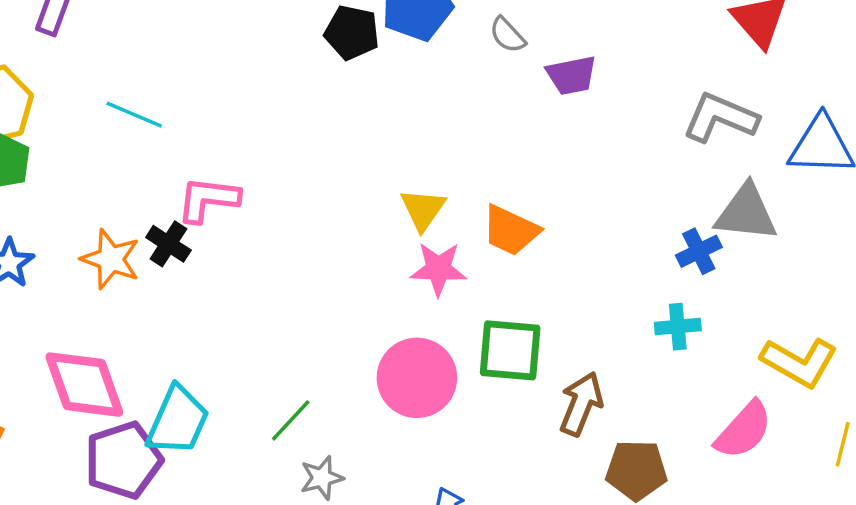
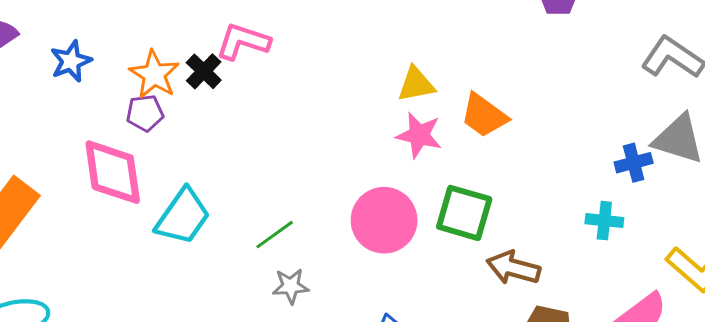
yellow triangle: (423, 209) -> (416, 84), turned 33
brown arrow: (581, 404) -> (513, 268), turned -108
purple pentagon: (123, 460) -> (145, 113), moved, size x0.6

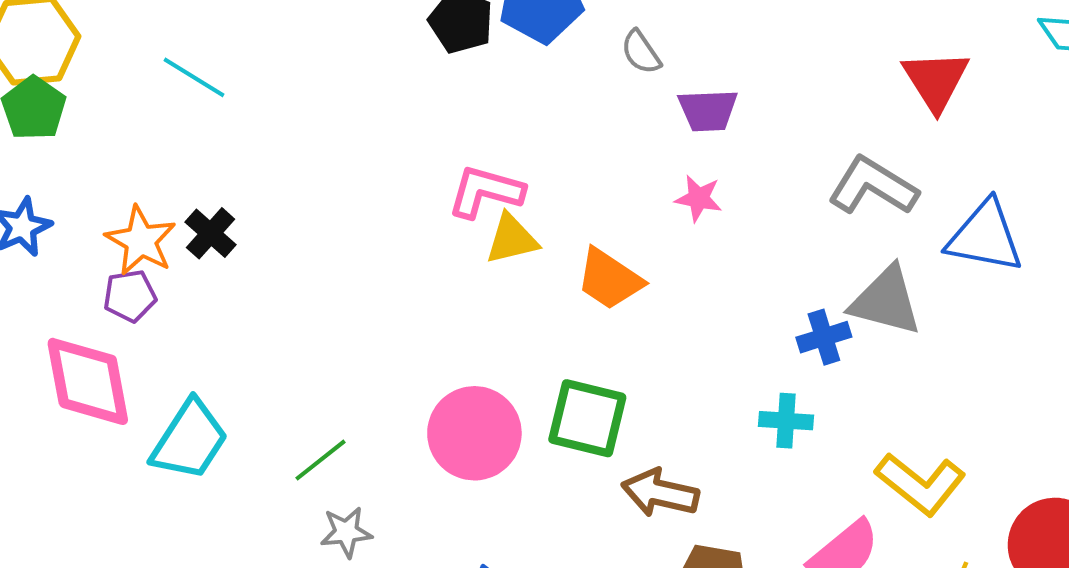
pink L-shape: (243, 42) -> (486, 192), moved
pink star: (419, 135) -> (699, 198), moved, size x0.7

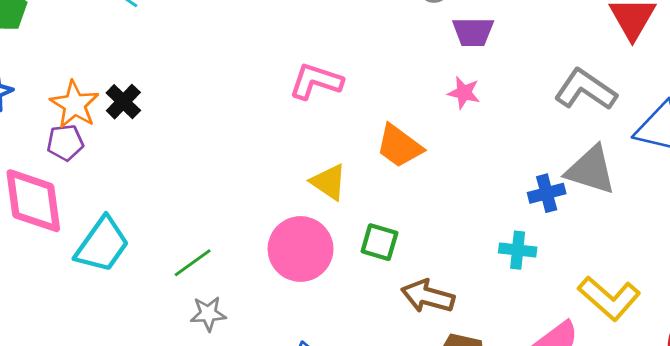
yellow triangle: (512, 239) -> (329, 182), moved, turned 45
green square: (587, 418) -> (379, 242), size x0.7

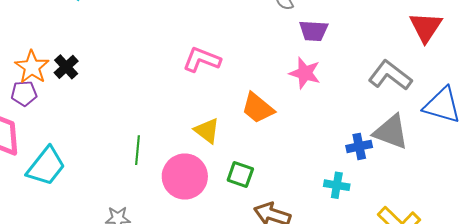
pink star: (464, 93) -> (305, 73), size x1.4
green line: (193, 263) -> (137, 150), moved, turned -52

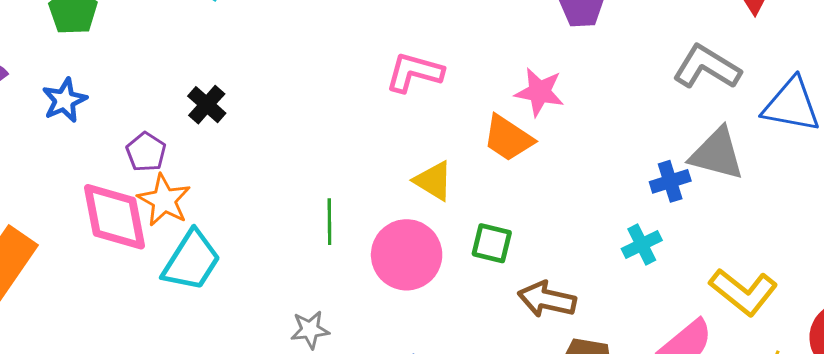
orange star: (32, 67) -> (164, 200), moved
pink star: (305, 73) -> (539, 92), moved
purple pentagon: (24, 93) -> (146, 152), turned -30
cyan cross: (337, 185) -> (642, 245), turned -30

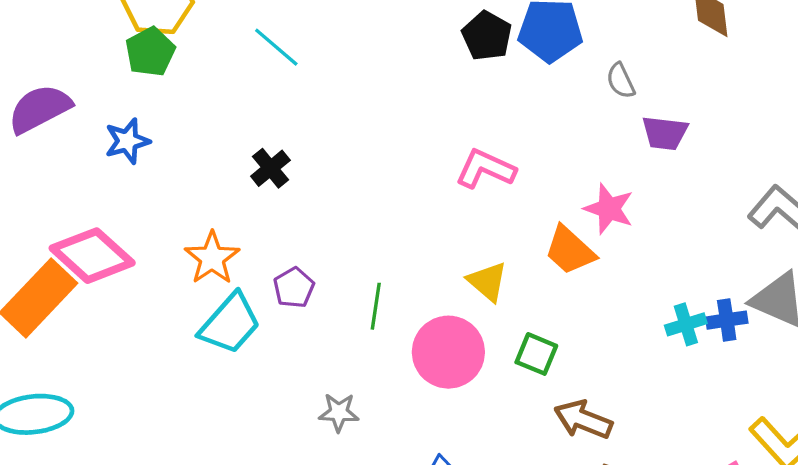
purple pentagon: (146, 152) -> (294, 288), moved
pink diamond: (114, 217) -> (92, 256), moved, turned -46
cyan cross: (642, 245) -> (686, 324), moved

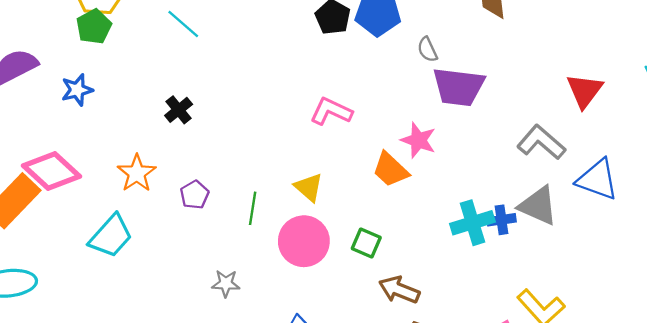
purple trapezoid: (665, 133) -> (459, 87), size x1.6
yellow triangle: (487, 282) -> (309, 187), moved
cyan trapezoid: (230, 324) -> (111, 236), moved
cyan cross: (686, 324) -> (472, 223), size x1.5

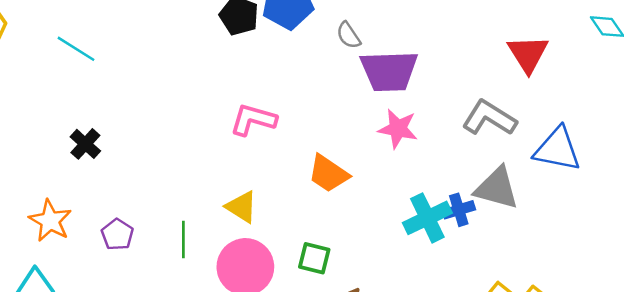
pink star: (418, 140) -> (398, 129), moved

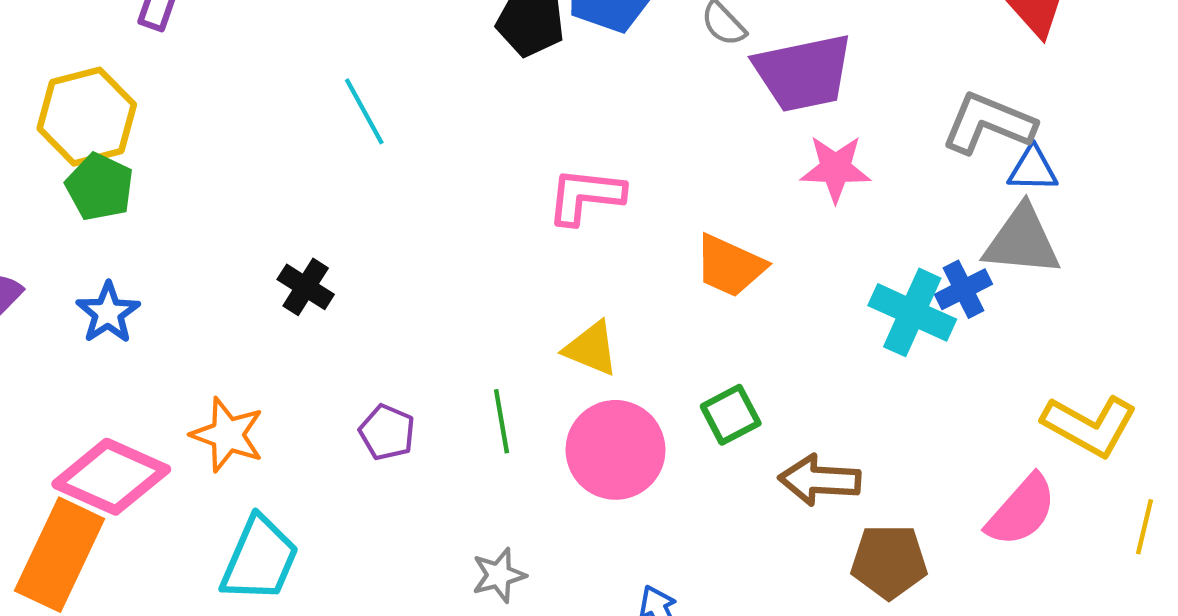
cyan line: (76, 49) -> (364, 111), moved, turned 39
blue triangle: (557, 149) -> (1033, 169), moved, size x0.6
cyan cross: (427, 218) -> (912, 312), turned -30
orange star: (50, 221) -> (227, 435), moved
green square: (314, 258) -> (731, 415), turned -32

